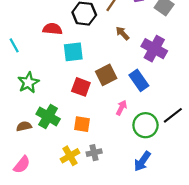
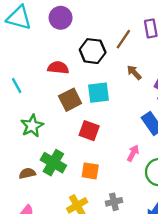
cyan square: (73, 52) -> (99, 93), moved
brown square: (106, 75) -> (70, 100), moved
gray cross: (94, 153) -> (114, 202), moved

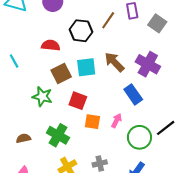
brown arrow: (134, 72) -> (114, 62), moved, size x1.5
green star: (32, 126) -> (42, 97), moved, turned -30
green cross: (53, 163) -> (58, 135), moved
orange square: (90, 171) -> (92, 122), moved

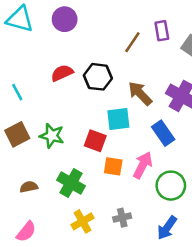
black hexagon: (81, 31) -> (98, 77), moved
red semicircle: (51, 45) -> (62, 73), turned -30
cyan square: (86, 67) -> (118, 119), moved
brown square: (61, 74) -> (17, 134), moved
pink arrow: (117, 121) -> (143, 165), size x1.5

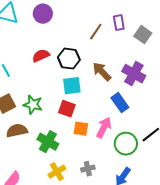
cyan square: (118, 119) -> (72, 86), moved
brown semicircle: (29, 187) -> (17, 131), moved, size x1.5

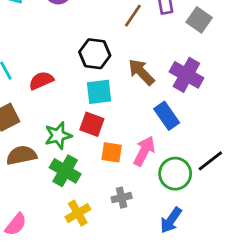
red semicircle: (41, 56) -> (41, 81), moved
green star: (33, 105) -> (58, 136), moved, turned -30
gray cross: (88, 169) -> (122, 198), moved

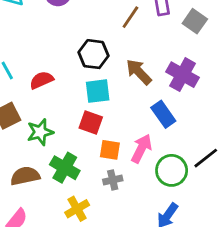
green star: (58, 136) -> (40, 132), moved
brown semicircle: (21, 155) -> (25, 176), moved
gray cross: (122, 198) -> (113, 180), moved

